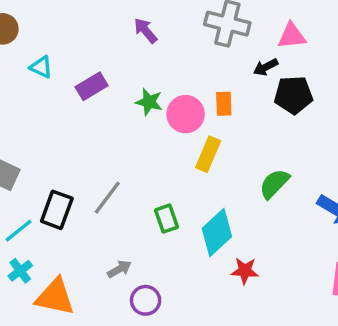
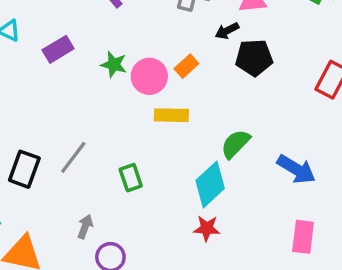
orange rectangle: (224, 104) -> (186, 66), turned 50
yellow rectangle: (208, 154) -> (171, 115), turned 68
cyan diamond: (217, 232) -> (210, 184), moved
gray arrow: (119, 269) -> (85, 227), turned -40

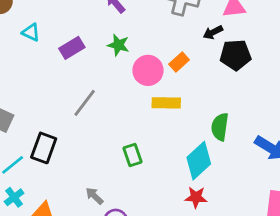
green star: (114, 64) -> (118, 45), moved
green semicircle: (235, 144) -> (220, 127), turned -36
gray line: (73, 157) -> (85, 103), moved
gray arrow: (85, 227) -> (94, 196), turned -66

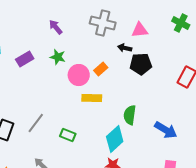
black arrow: (213, 32) -> (125, 48), turned 40
gray line: (85, 103) -> (36, 123), moved
green rectangle: (132, 155) -> (68, 135), turned -49

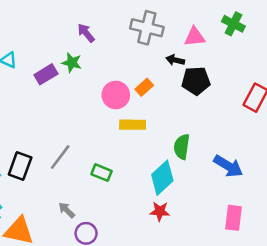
green cross: (181, 23) -> (233, 24), moved
green star: (58, 57) -> (72, 63), moved

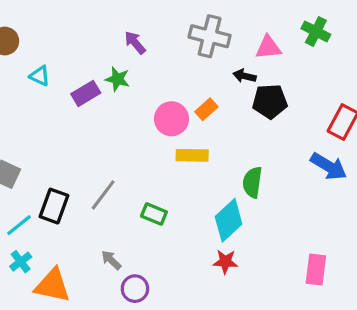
blue arrow: (228, 166) -> (329, 166), moved

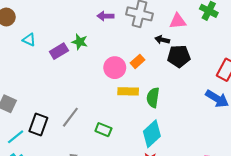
purple arrow: (135, 43) -> (105, 16), moved, turned -49
green semicircle: (252, 182) -> (153, 98), moved

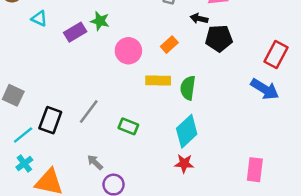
pink circle: (115, 68) -> (128, 51), moved

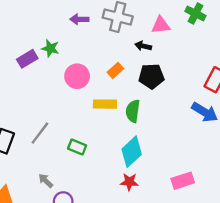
black pentagon: (219, 38) -> (151, 76), moved
pink rectangle: (255, 170) -> (183, 181), moved, turned 65

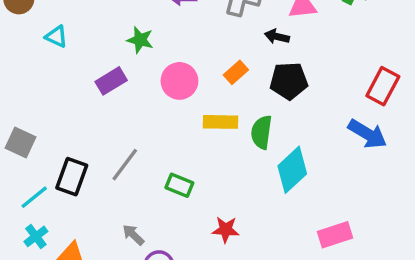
purple rectangle: (27, 59) -> (111, 81), moved
cyan diamond: (132, 152) -> (292, 170), moved
red star: (129, 182) -> (226, 230), moved

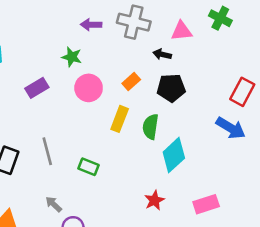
green star: (140, 40) -> (72, 57), moved
yellow rectangle: (220, 122) -> (120, 119), turned -70
gray line: (125, 165) -> (47, 151), turned -52
red star: (226, 230) -> (154, 200), moved, turned -30

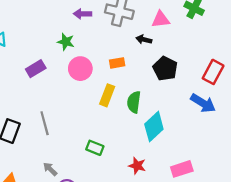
orange rectangle: (131, 81) -> (117, 63), turned 32
black pentagon: (171, 88) -> (165, 69), moved, turned 30
green rectangle: (89, 167) -> (95, 148), moved
red star: (154, 200) -> (137, 166), turned -30

